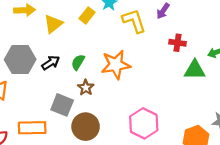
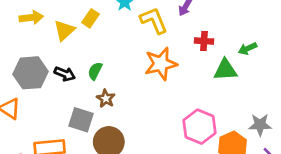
yellow rectangle: (87, 15) -> (91, 18), moved
black arrow: (51, 63) -> (65, 74), turned 60
orange star: (116, 65) -> (161, 64), moved
pink hexagon: (144, 123) -> (199, 127), moved

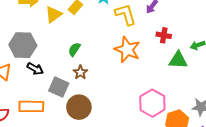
orange star: (161, 64) -> (127, 50), turned 30
black arrow: (65, 74) -> (35, 69), moved

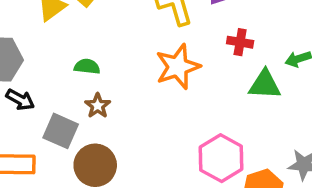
green semicircle: (74, 49) -> (87, 67), turned 64
orange star: (127, 50) -> (178, 67), turned 30

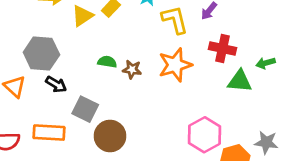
red cross: (240, 42) -> (223, 49), size x1.4
brown star: (98, 106) -> (132, 69), moved, turned -30

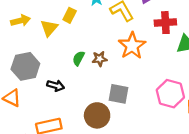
green semicircle: (107, 62) -> (79, 58), turned -56
black arrow: (56, 84) -> (56, 86), moved
gray square: (85, 109) -> (119, 94), moved

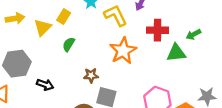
green semicircle: (79, 58) -> (69, 44), moved
brown star: (100, 59) -> (91, 75), moved

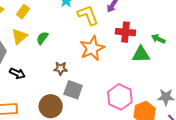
yellow rectangle: (64, 16) -> (23, 12), moved
yellow triangle: (43, 27) -> (19, 36), moved
green arrow: (193, 34) -> (158, 39), turned 48

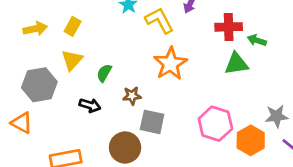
red cross: (125, 32) -> (229, 27), moved
green semicircle: (42, 38) -> (104, 73), moved
black arrow: (17, 73) -> (90, 105), moved

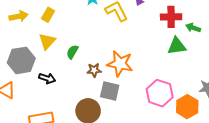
orange star: (170, 64) -> (120, 64), moved, turned -30
black arrow: (90, 105) -> (47, 78), moved

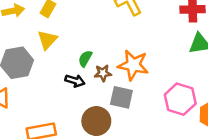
green semicircle: (72, 52) -> (85, 59), moved
black arrow: (47, 78) -> (75, 81), moved

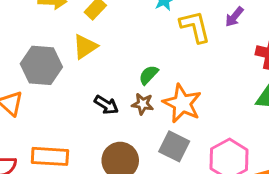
green semicircle: (85, 59) -> (149, 75), moved
gray square: (121, 97) -> (174, 146), moved

